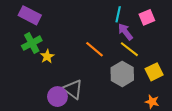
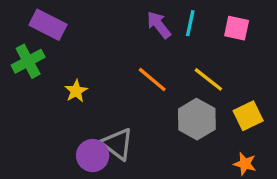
pink square: (147, 17) -> (237, 28), turned 35
purple arrow: (125, 32) -> (159, 25), moved
green cross: (32, 43) -> (28, 61), moved

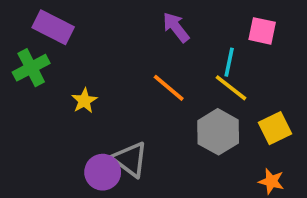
cyan line: (190, 23) -> (229, 62), moved

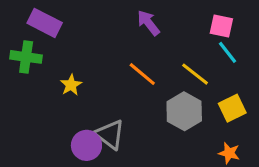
cyan line: (229, 62) -> (228, 52), moved, turned -50
green cross: (31, 68) -> (26, 57), turned 36

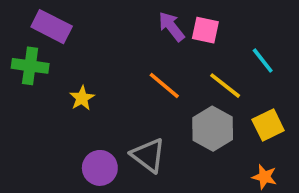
pink square: (221, 26) -> (205, 30), moved
gray triangle: (110, 135) -> (148, 155), moved

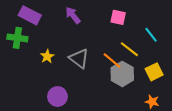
purple arrow: (171, 27) -> (73, 15), moved
orange line: (164, 86) -> (112, 61), moved
gray triangle: (148, 155) -> (79, 58), moved

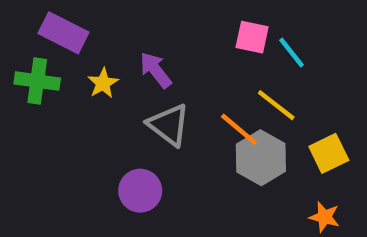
purple arrow: (73, 15) -> (156, 70), moved
cyan line: (151, 35) -> (292, 52), moved
yellow star: (47, 56) -> (103, 83), moved
purple circle: (57, 97) -> (140, 191), moved

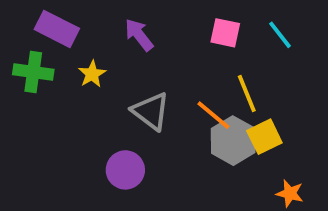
cyan line: (292, 52) -> (280, 35), moved
purple arrow: (156, 70) -> (139, 35), moved
yellow line: (276, 105) -> (247, 94), turned 30
yellow square: (329, 153) -> (264, 137), moved

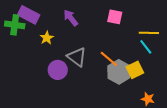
cyan line: (280, 35) -> (146, 47), moved
green cross: (33, 72) -> (15, 25), moved
yellow line: (247, 94) -> (149, 33), moved, turned -66
purple circle: (125, 170) -> (58, 70), moved

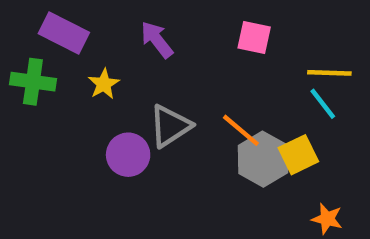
green cross: (15, 25) -> (33, 82), moved
gray triangle: (77, 57) -> (170, 126), turned 50

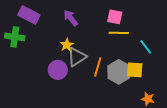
yellow line: (329, 73) -> (119, 33), moved
yellow star: (104, 84) -> (67, 45), moved
orange line: (241, 130) -> (98, 67), moved, turned 66
yellow square: (298, 155) -> (135, 70), turned 30

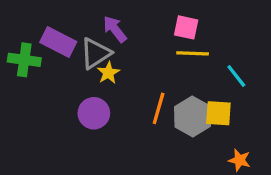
purple rectangle: (29, 15) -> (58, 42), moved
gray triangle: (77, 57) -> (95, 53), moved

